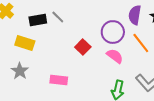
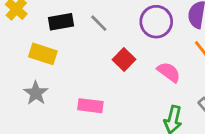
gray line: (58, 17) -> (99, 23), moved
purple circle: (113, 32) -> (156, 22), moved

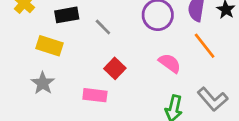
gray line: (99, 23) -> (103, 27), moved
red square: (124, 59) -> (115, 68), moved

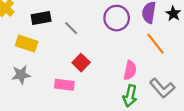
pink semicircle: (170, 63) -> (130, 70), moved, turned 66
gray star: (43, 83) -> (21, 75), turned 30

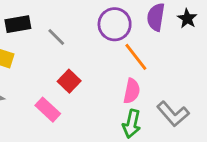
orange line: (156, 44) -> (136, 57), moved
pink rectangle: (64, 85) -> (48, 110), turned 36

